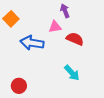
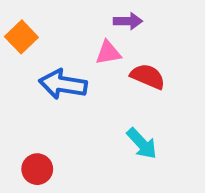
purple arrow: (65, 11) -> (128, 21), turned 112

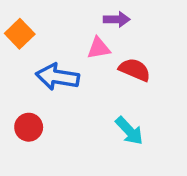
red circle: (37, 169) -> (29, 127), moved

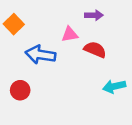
purple arrow: (117, 19) -> (94, 15), moved
cyan arrow: (129, 131) -> (114, 86), moved, turned 120

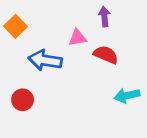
purple arrow: (94, 15) -> (104, 17), turned -96

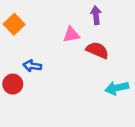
blue arrow: (45, 60) -> (32, 66), moved, size x0.6
red circle: (23, 100) -> (13, 84), moved

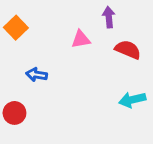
red semicircle: (97, 50) -> (128, 50), moved
red circle: (13, 84) -> (14, 113), moved

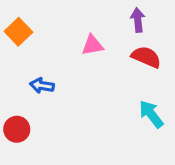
purple arrow: (109, 17) -> (138, 20), moved
cyan arrow: (132, 100) -> (151, 114), turned 65

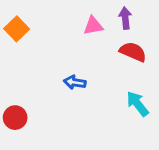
pink triangle: (92, 45) -> (93, 26), moved
blue arrow: (42, 86) -> (75, 82), moved

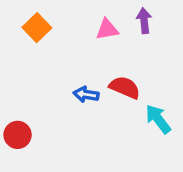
orange square: (17, 29) -> (37, 28), moved
red semicircle: (133, 52) -> (125, 87), moved

